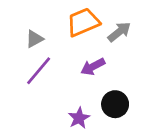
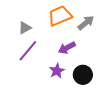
purple star: (79, 118) -> (57, 71), moved

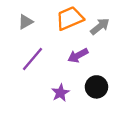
gray triangle: (25, 28) -> (26, 22), moved
purple star: (57, 71) -> (60, 93), moved

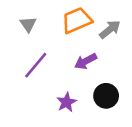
gray triangle: (26, 22) -> (28, 24), turned -35

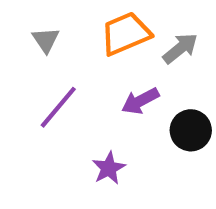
black circle: (106, 96) -> (191, 130), moved

